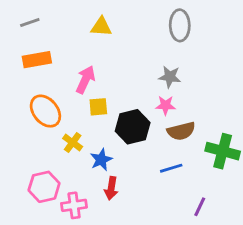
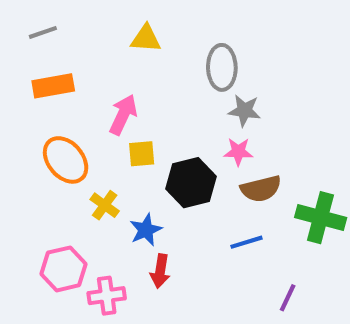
gray ellipse: (180, 25) -> (222, 67), moved

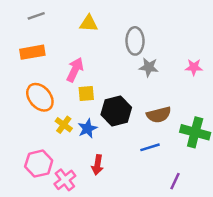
gray line: (43, 32) -> (36, 16), moved
pink star: (238, 152) -> (194, 67), moved
blue star: (146, 230) -> (87, 129), moved
pink cross: (107, 296) -> (65, 180), turned -30

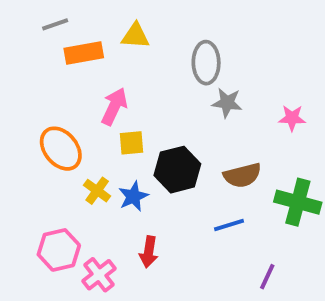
orange rectangle: (32, 52) -> (84, 53), moved
pink star: (194, 67) -> (292, 118), moved

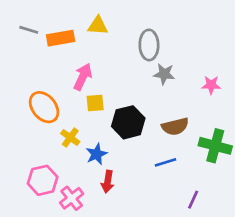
gray line: (55, 24) -> (29, 30), moved, turned 36
blue star: (133, 196) -> (96, 154), moved

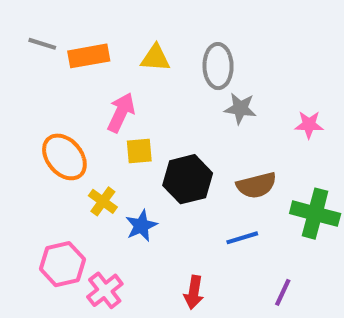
yellow triangle: (98, 26) -> (155, 58), moved
red arrow: (108, 182) -> (194, 292), moved

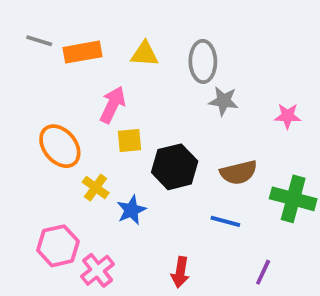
blue line: (242, 238) -> (225, 221), turned 32

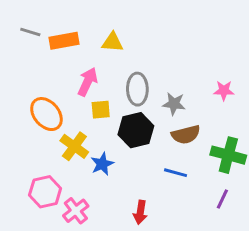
gray ellipse: (203, 61) -> (137, 89), moved
gray star: (224, 101) -> (174, 104), moved
yellow cross: (96, 188) -> (74, 146), size x1.4
purple line: (263, 272) -> (222, 199), moved

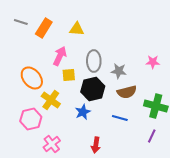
orange rectangle: (64, 41) -> (44, 28), turned -48
blue star: (102, 164) -> (83, 112), moved
pink hexagon: (45, 192) -> (31, 119), moved

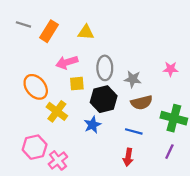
pink arrow: (60, 56) -> (67, 62), turned -132
pink hexagon: (31, 119) -> (35, 147), moved
red arrow: (96, 145) -> (128, 157), moved

